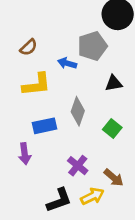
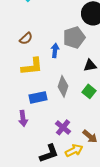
blue arrow: (67, 63) -> (55, 50), turned 80
green square: (112, 128) -> (89, 91), moved

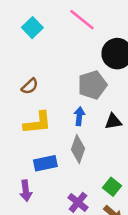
blue arrow: (55, 50) -> (79, 116), moved
green square: (89, 91) -> (112, 187), moved

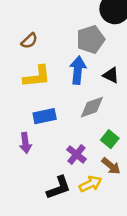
blue arrow: (79, 116) -> (78, 70), size x1.5
black triangle: (113, 121) -> (111, 75), turned 36
gray diamond: (78, 149) -> (92, 107), moved, turned 52

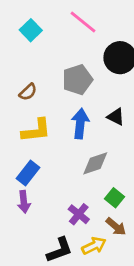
gray pentagon: (91, 39) -> (77, 80), moved
black triangle: (111, 75) -> (116, 117), moved
blue rectangle: (45, 116) -> (28, 173), moved, turned -40

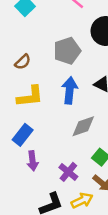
purple arrow: (24, 202) -> (33, 161), moved

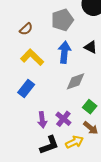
yellow L-shape: (30, 97) -> (32, 57), turned -130
purple arrow: (33, 161) -> (42, 120), moved

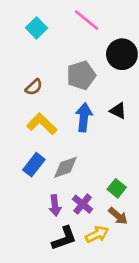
gray diamond: (76, 81) -> (65, 167), moved

